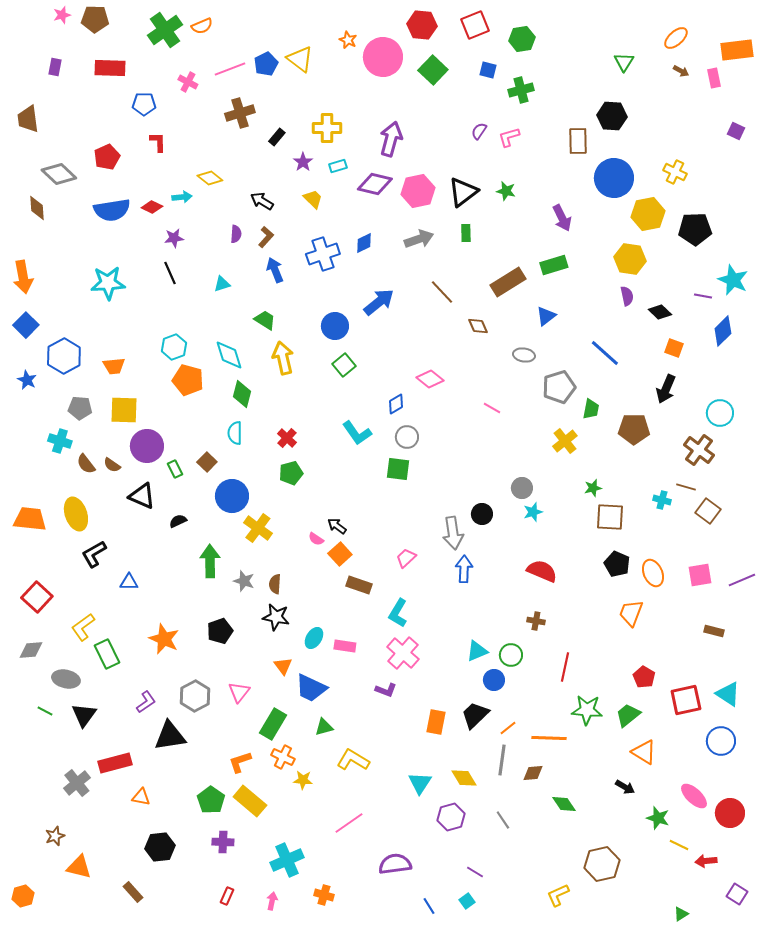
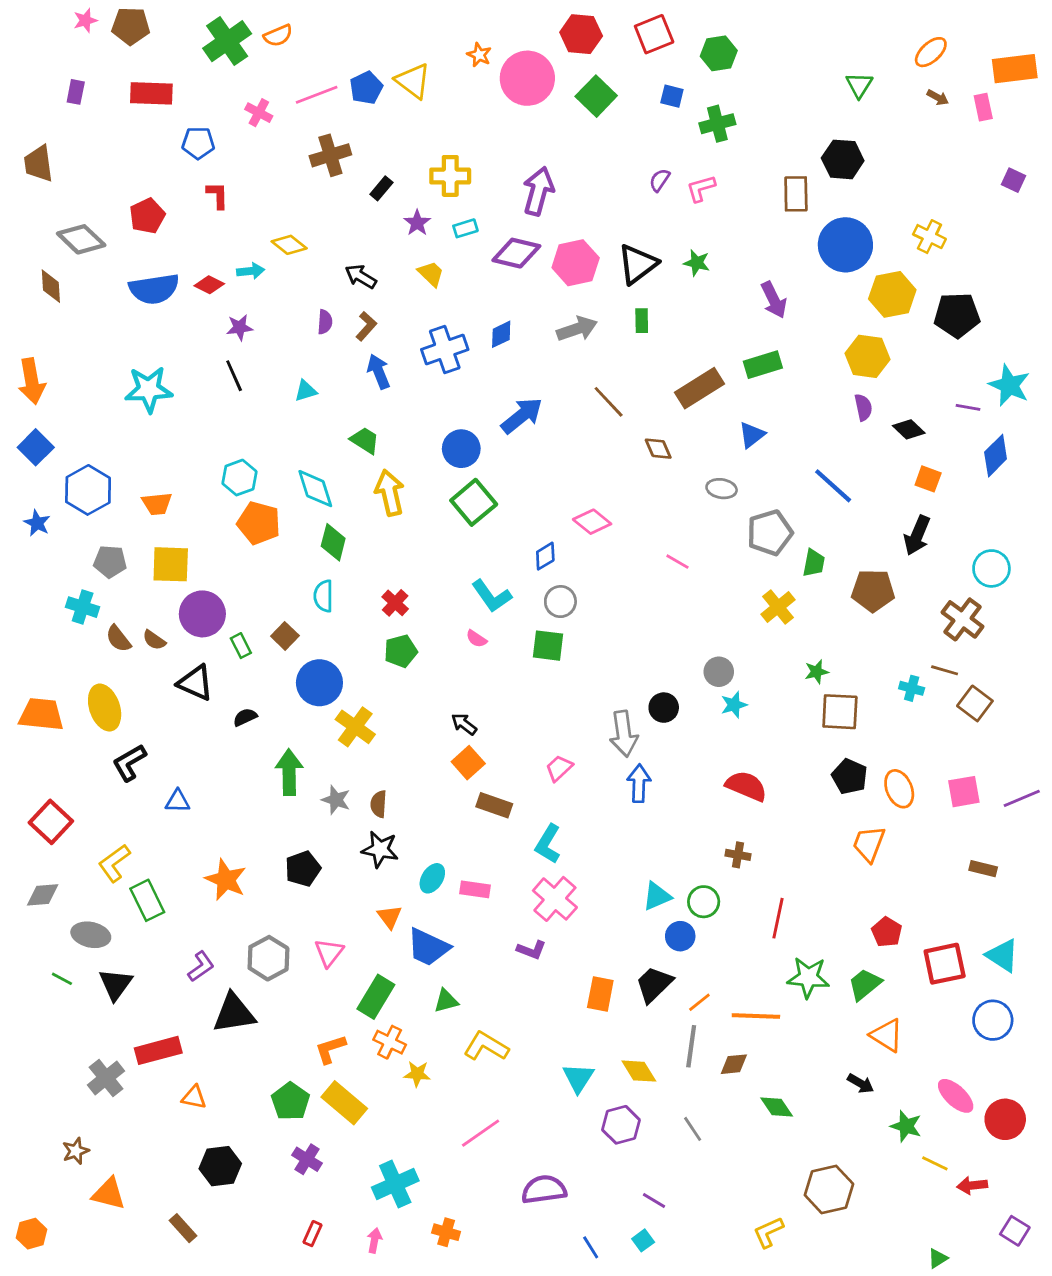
green square: (344, 365) -> (474, 502), size x1.4
pink semicircle: (316, 539) -> (476, 639), moved
purple cross: (223, 842) -> (307, 1159), turned 30

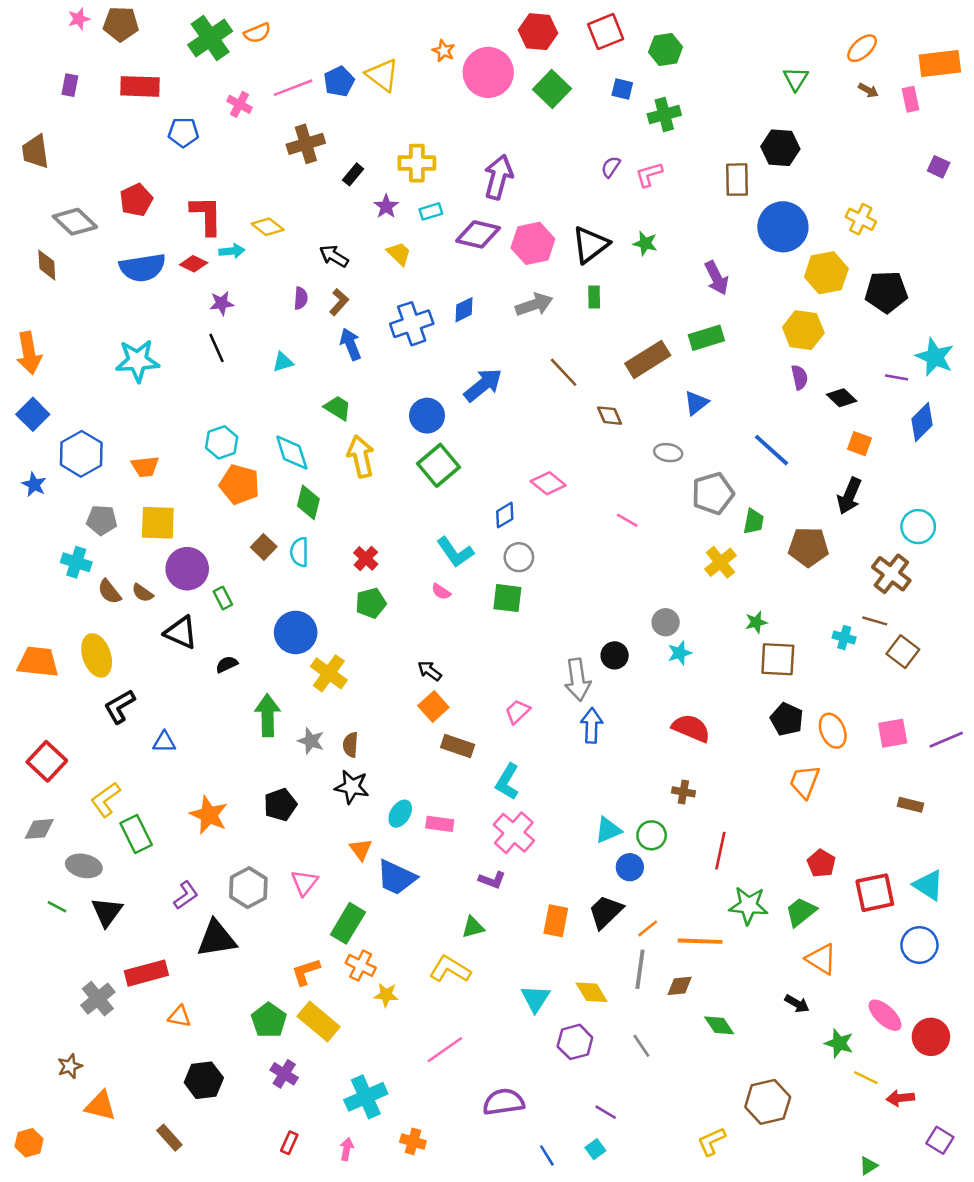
red L-shape: (218, 195) -> (206, 215), moved, size x1.6
brown square: (285, 636) -> (264, 547), moved
green triangle: (446, 1001) -> (473, 927), moved

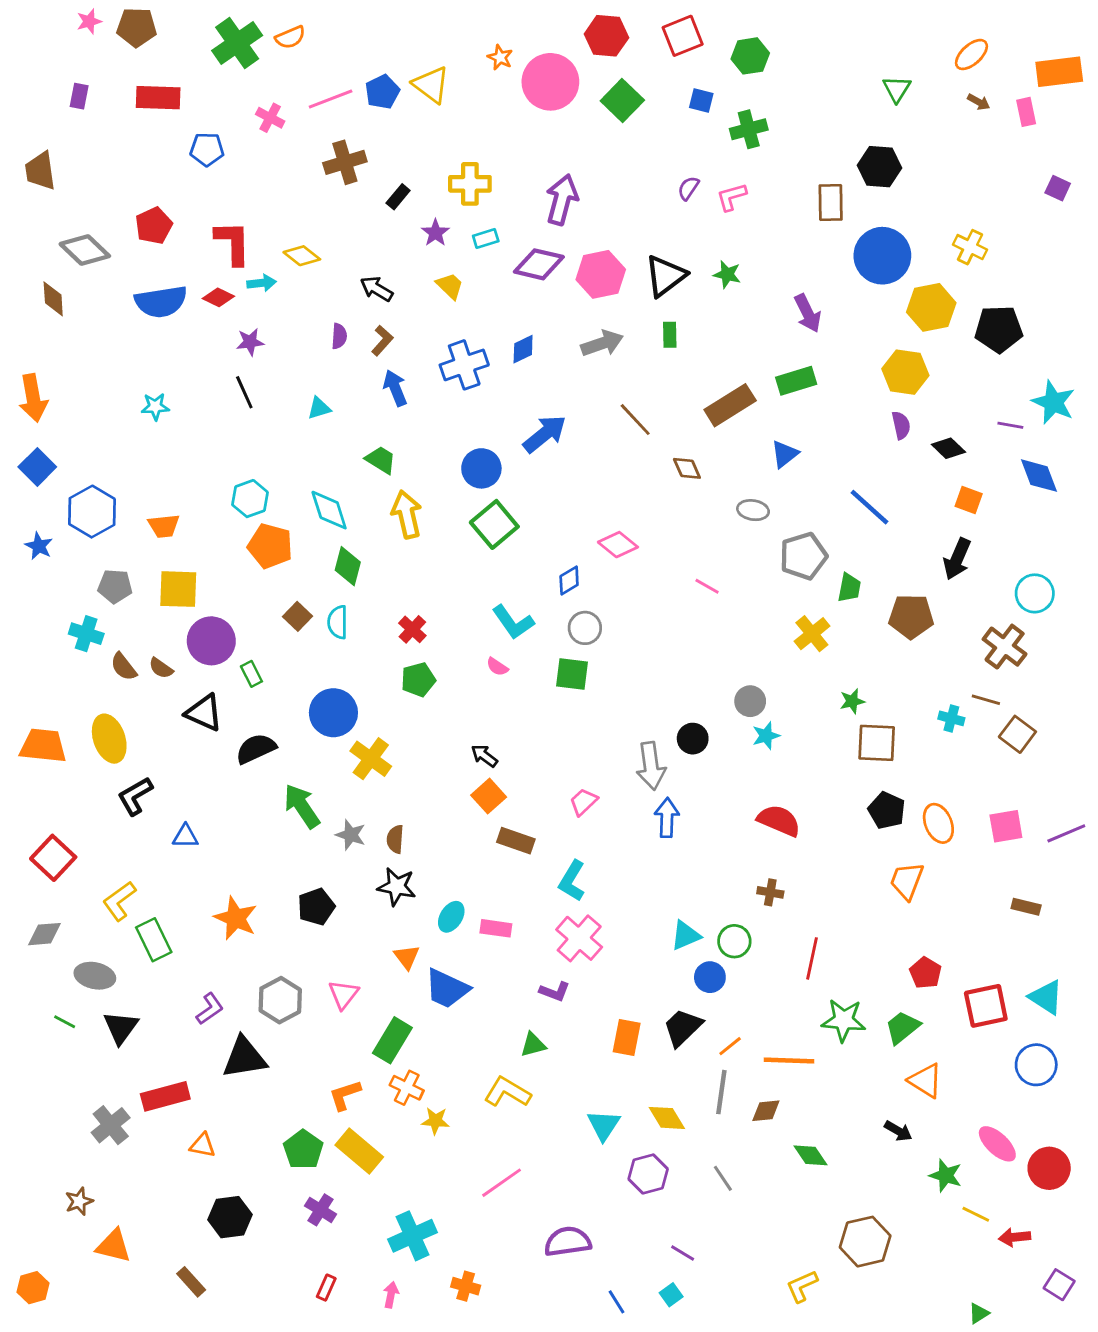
cyan star: (137, 361) -> (155, 407), size x0.6
blue diamond: (922, 422) -> (1039, 476), turned -66
black semicircle: (227, 664) -> (256, 749), size x1.6
green arrow: (268, 715) -> (302, 806), turned -33

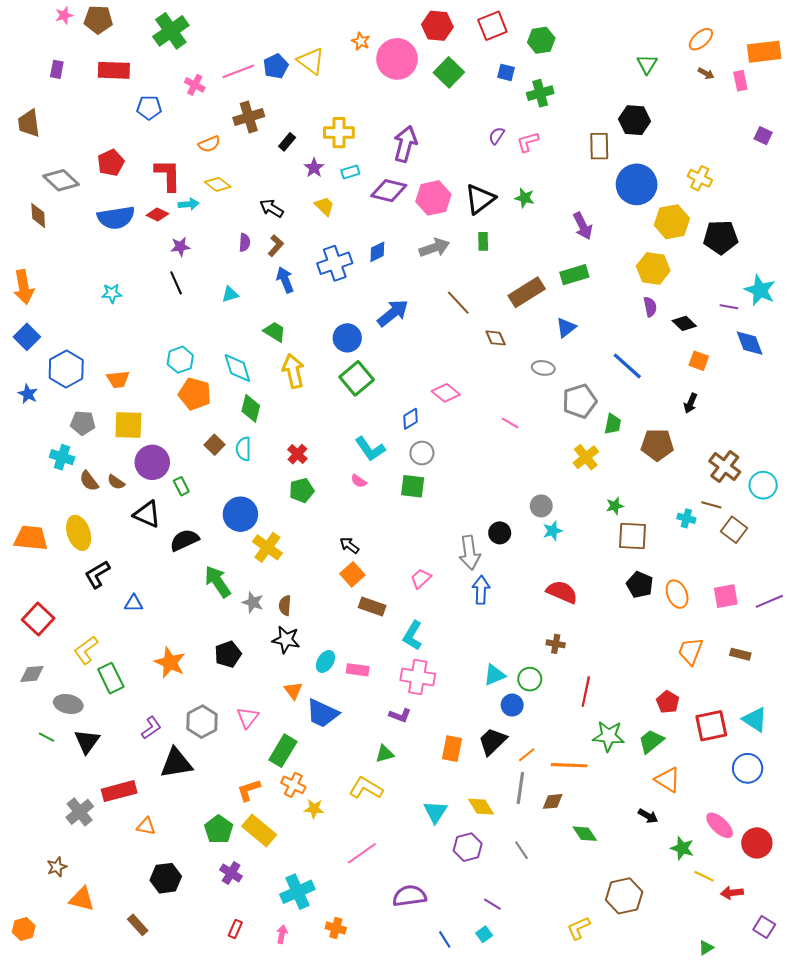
orange semicircle: (290, 37) -> (209, 144), moved
black arrow: (957, 559) -> (691, 403), size x0.7
cyan circle: (1035, 593) -> (763, 485), moved
orange trapezoid: (907, 881) -> (691, 651), moved
pink cross: (579, 938) -> (418, 677), turned -32

